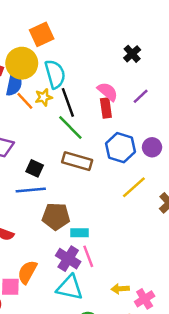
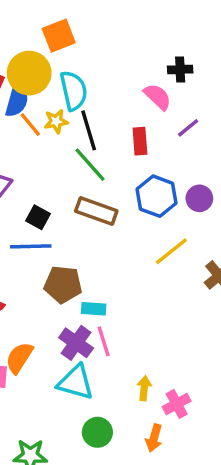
black cross: (132, 54) -> (180, 69), turned 36
pink semicircle: (108, 92) -> (158, 97), moved
yellow arrow: (120, 289) -> (144, 388), turned 96

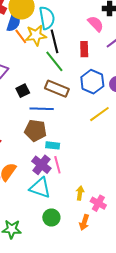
yellow star: (56, 121) -> (36, 35), size x1.5
black square: (38, 217) -> (23, 91), turned 32
blue line: (31, 246) -> (42, 109), moved
pink cross: (177, 404) -> (98, 203), turned -35

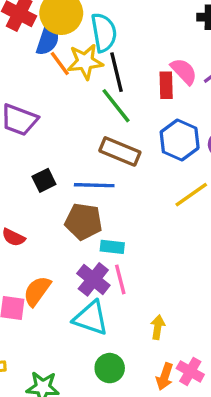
pink semicircle: (96, 24) -> (184, 71), moved
black square: (23, 91) -> (44, 180), moved
pink cross: (98, 203) -> (190, 371), moved

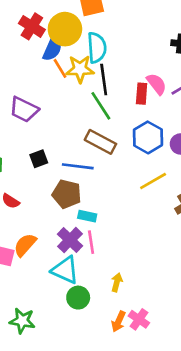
green circle: (110, 368) -> (78, 298), moved

